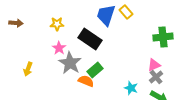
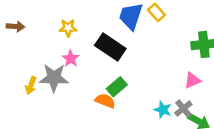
gray star: (70, 63) -> (54, 78), moved, turned -30
gray cross: (156, 77) -> (183, 109), moved

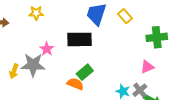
yellow rectangle: (156, 12) -> (125, 16), moved
yellow star: (68, 28) -> (36, 13), moved
black rectangle: (110, 47) -> (80, 39), turned -35

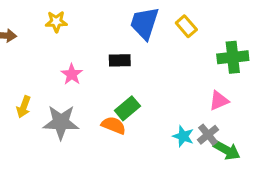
black rectangle: (80, 39) -> (120, 60), size x0.6
gray star: (33, 65) -> (61, 122), moved

